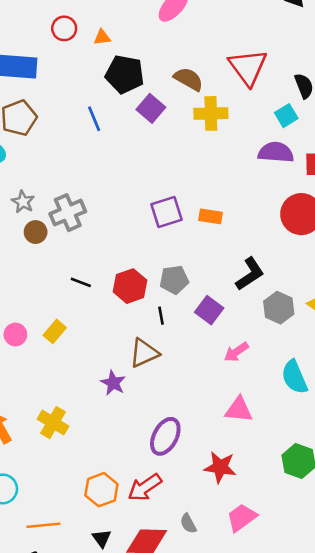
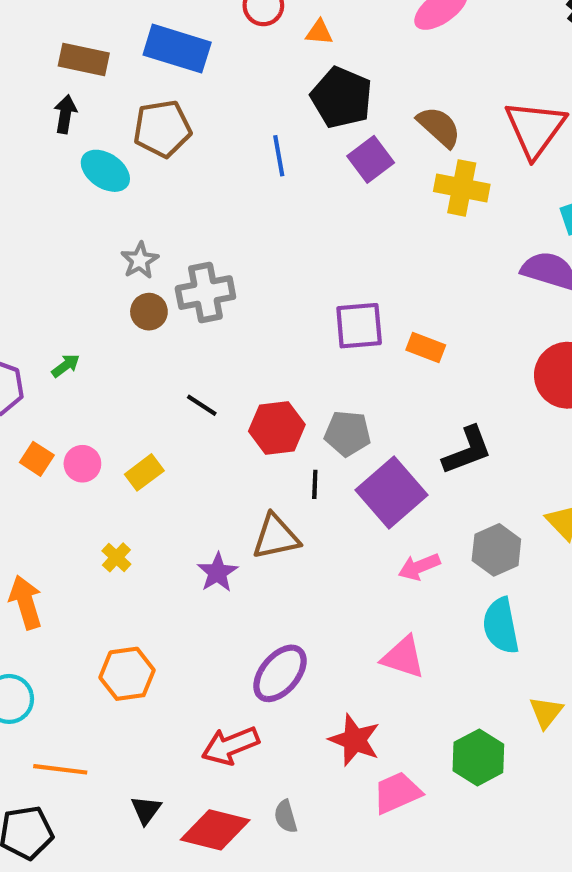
gray hexagon: (279, 308) -> (496, 550), moved
purple square: (209, 310) -> (391, 493), size x1.5
yellow cross: (53, 423) -> (116, 557), moved, size x0.6
orange hexagon: (101, 490) -> (127, 674), moved
pink trapezoid: (242, 517) -> (397, 793), moved

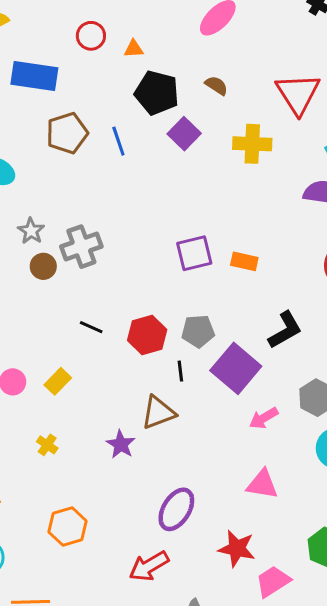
brown semicircle: (439, 127) -> (216, 85), moved, size x0.7
brown pentagon: (162, 129) -> (67, 133), moved

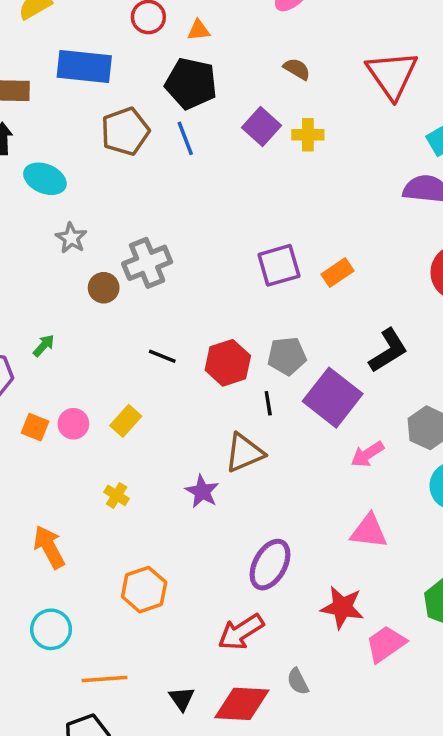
black pentagon: (157, 93) -> (191, 83), moved
yellow cross: (252, 144) -> (308, 135), moved, size x0.7
gray star: (31, 231) -> (71, 238), moved
orange rectangle: (244, 261) -> (337, 273), turned -44

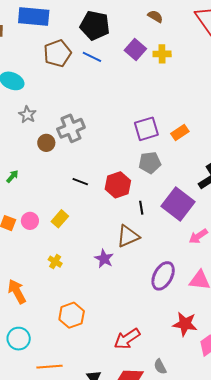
blue line: (185, 138) -> (92, 57), turned -42
gray pentagon: (287, 356) -> (150, 163), moved
purple ellipse: (270, 565) -> (163, 276), moved

